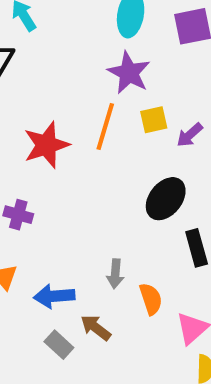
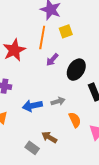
purple arrow: (190, 135) -> (52, 60), moved
gray arrow: (115, 274) -> (58, 101), moved, turned -104
blue arrow: (54, 296) -> (32, 106), moved

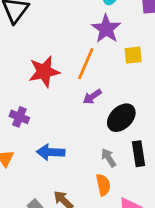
yellow square: (66, 31) -> (133, 55), moved
gray arrow: (58, 101) -> (109, 158), moved, turned -120

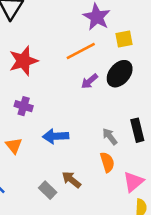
orange line: (86, 64) -> (81, 51), turned 44
red star: (44, 72) -> (23, 61), moved
black ellipse: (121, 118) -> (120, 74), moved

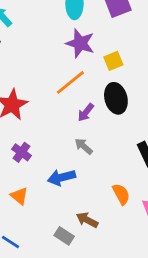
black ellipse: (120, 74) -> (116, 98), turned -44
purple cross: (24, 106) -> (22, 152), turned 30
gray arrow: (110, 136) -> (84, 146), moved

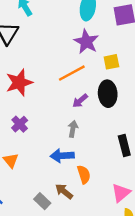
gray arrow: (84, 146) -> (73, 129), turned 49
blue arrow: (61, 177) -> (62, 156), moved
orange semicircle: (121, 194) -> (84, 174), moved

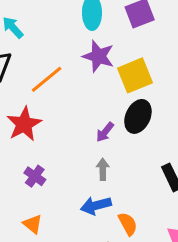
yellow square: (111, 62) -> (135, 75), size x1.6
orange line: (72, 73) -> (47, 79), moved
black ellipse: (108, 94) -> (138, 116), turned 40

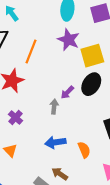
orange line: (47, 79) -> (31, 52), turned -35
gray arrow: (103, 169) -> (54, 107), moved
orange semicircle: (128, 224) -> (84, 150), moved

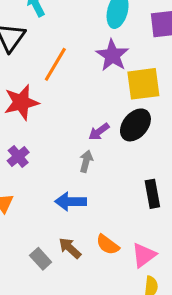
gray arrow: (54, 107) -> (86, 161), moved
orange semicircle: (84, 150) -> (108, 245), moved, turned 140

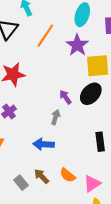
orange line: (55, 64) -> (45, 36), moved
purple arrow: (99, 132) -> (65, 97), turned 88

